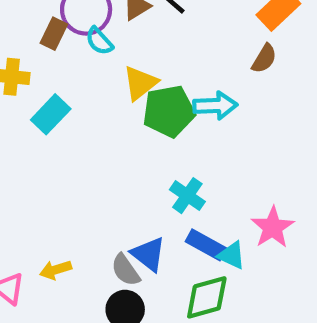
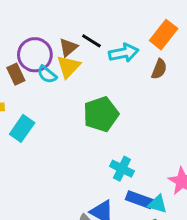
brown rectangle: (54, 34) -> (16, 74), turned -42
yellow triangle: (140, 83) -> (69, 67), moved
cyan arrow: (215, 106) -> (124, 53), moved

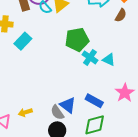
cyan cross: (122, 169) -> (90, 57), moved
cyan triangle: (158, 204) -> (109, 60), moved

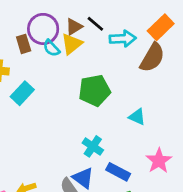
brown semicircle: (121, 15) -> (152, 58), size x1.6
cyan cross: (90, 57) -> (93, 146), moved

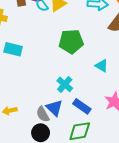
cyan rectangle: (22, 93) -> (13, 49), moved, turned 54

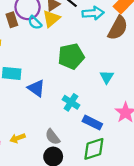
cyan triangle: (102, 66) -> (107, 77), turned 40
blue triangle: (54, 108) -> (36, 88), moved

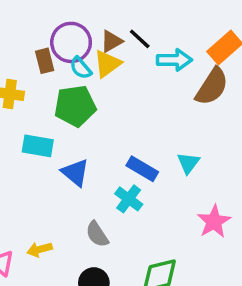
green pentagon: (71, 56) -> (75, 106), moved
blue rectangle: (92, 123) -> (142, 169), moved
gray semicircle: (53, 137) -> (97, 234), moved

